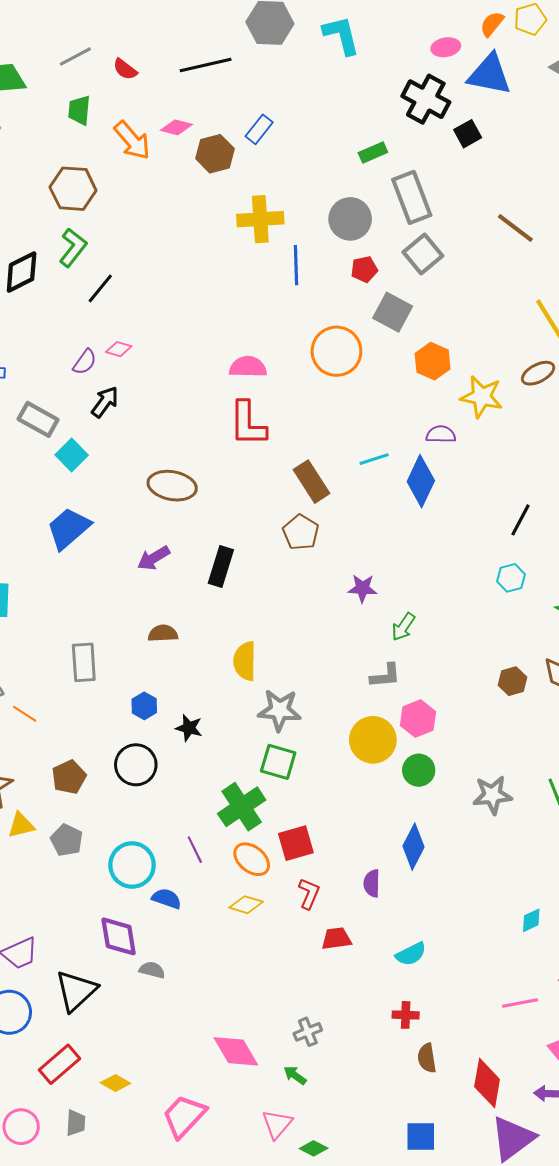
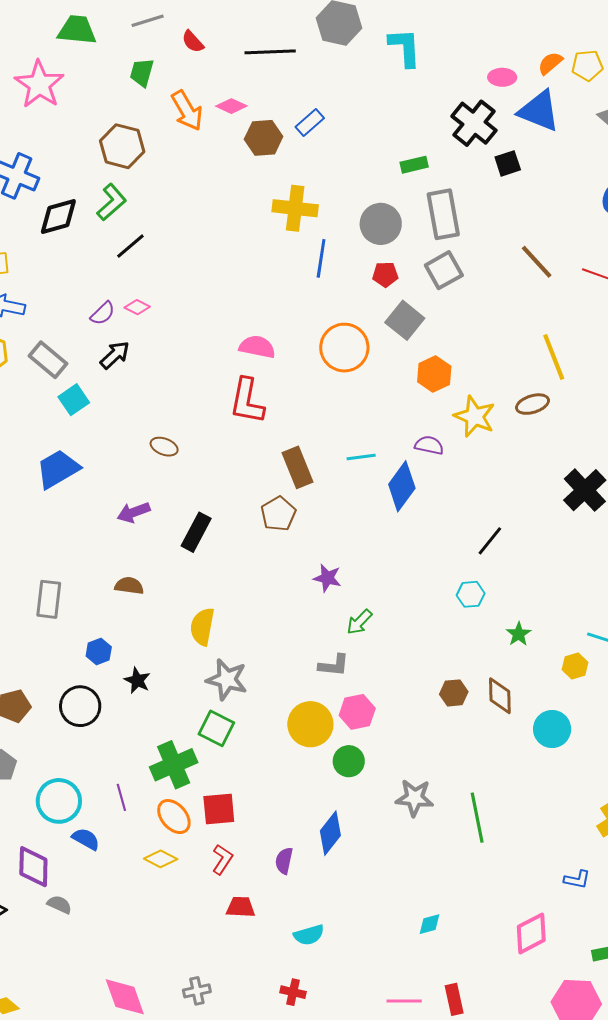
brown ellipse: (172, 486) -> (164, 447), size x0.6

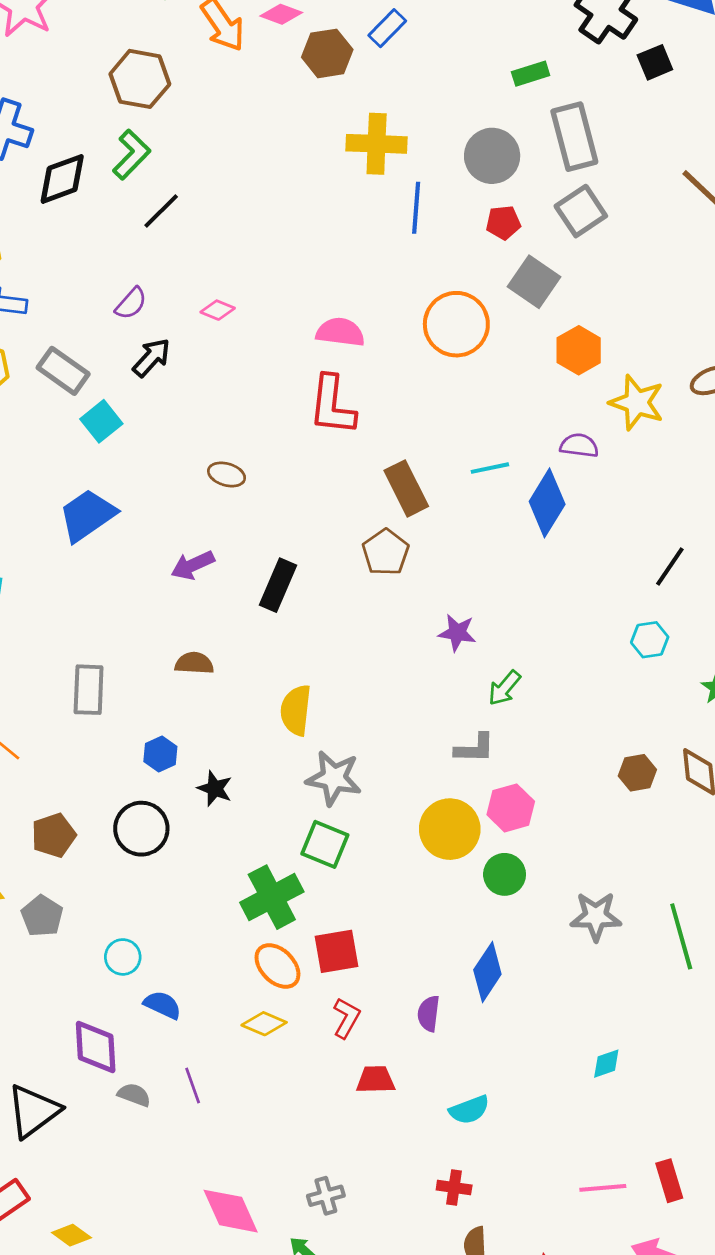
pink diamond: (137, 307) -> (218, 310), moved
purple line: (121, 797) -> (193, 1085), moved
cyan circle: (59, 801) -> (123, 957), size x0.6
cyan diamond: (429, 924) -> (606, 1064), moved

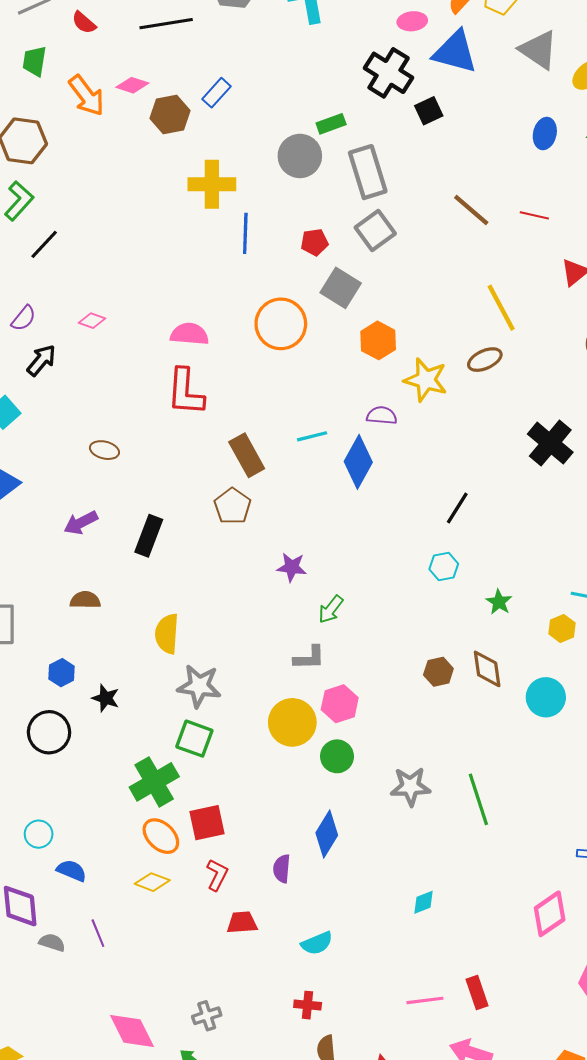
gray circle: (492, 156) -> (300, 156), moved

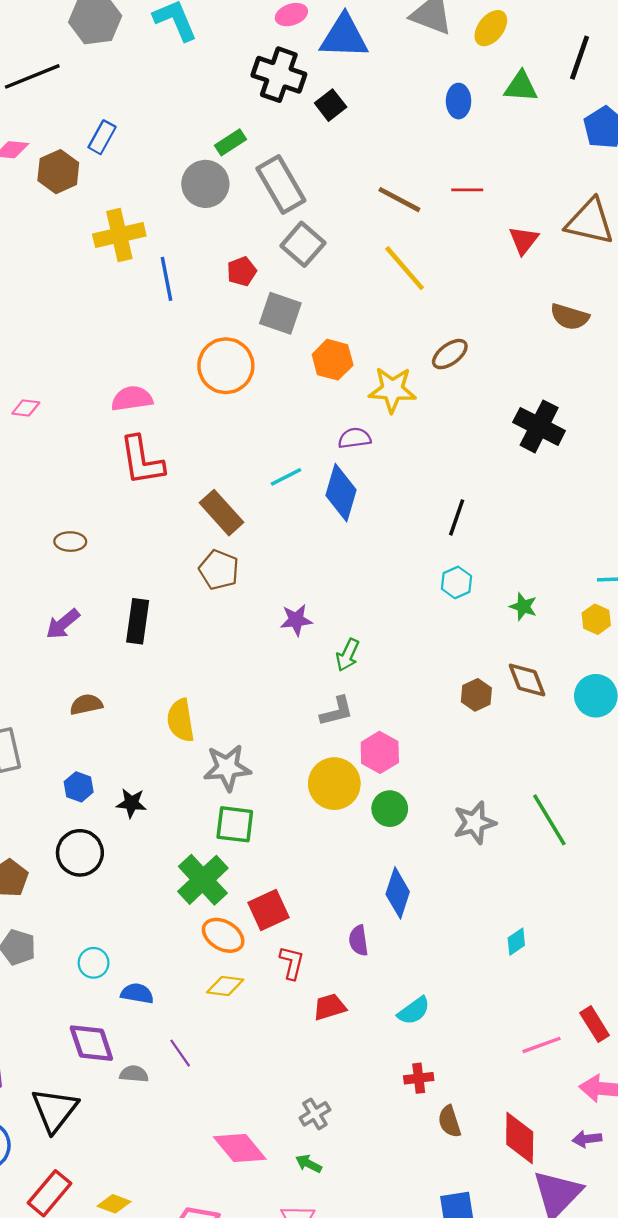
yellow line: (501, 308) -> (405, 268), moved

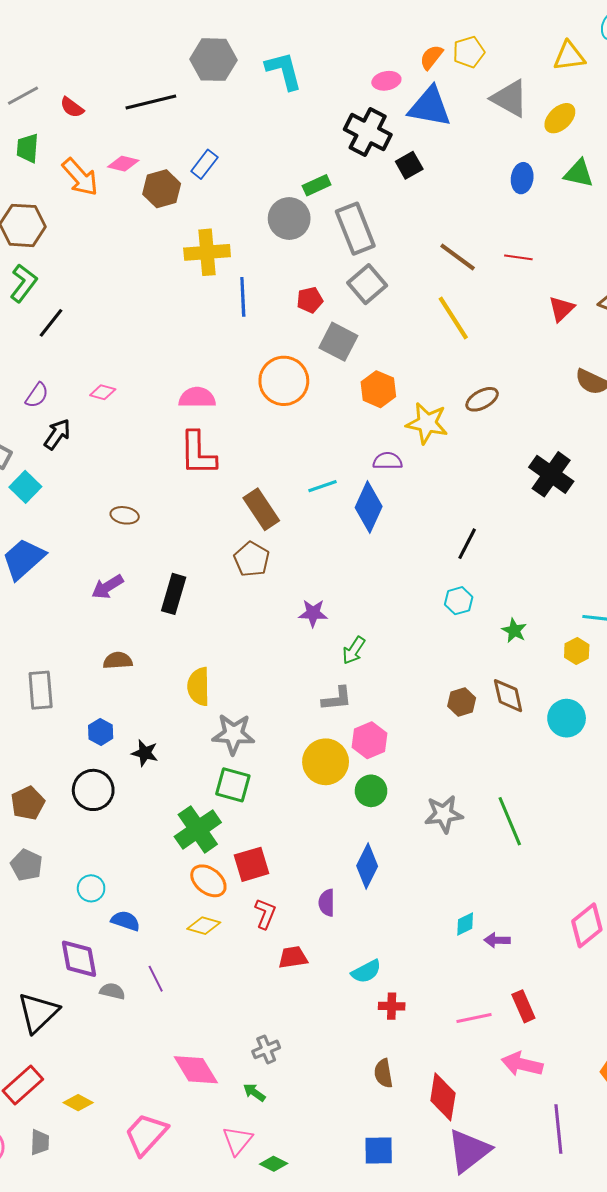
red cross: (419, 1078) -> (392, 1006), moved
purple arrow: (587, 1139) -> (497, 940), moved

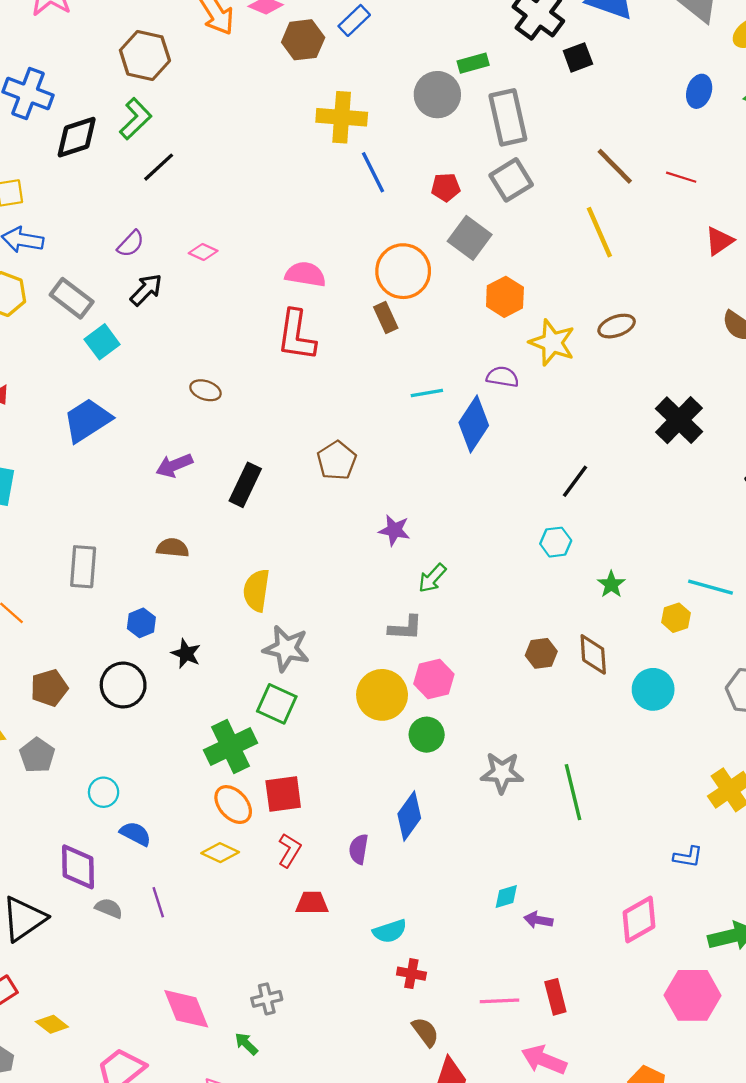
blue line: (243, 297) -> (373, 172), turned -33
brown rectangle: (261, 509) -> (386, 318), moved, size x0.7
brown semicircle: (383, 1073) -> (425, 1032), moved, turned 144

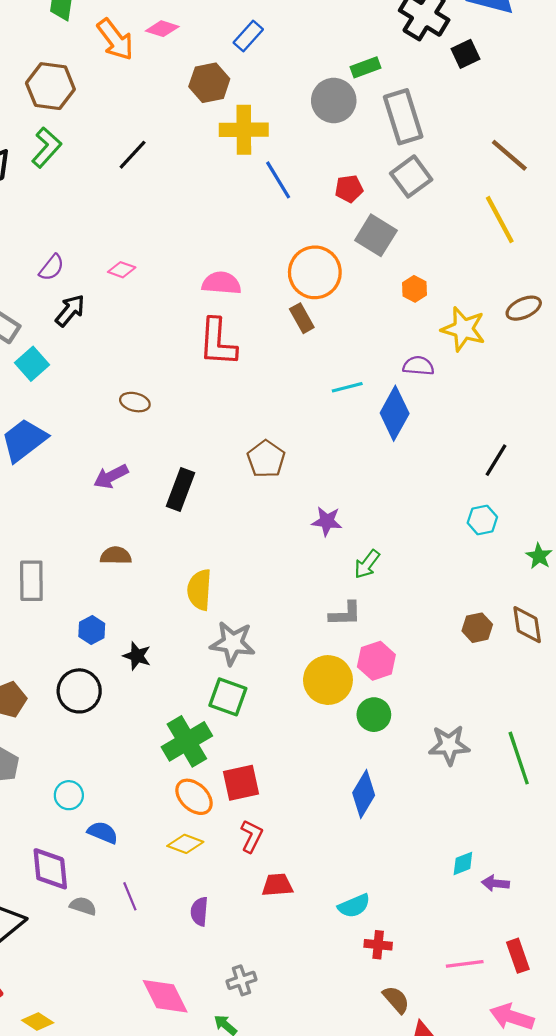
brown hexagon: (303, 40) -> (209, 83), moved
black line: (159, 167) -> (133, 155), moved
orange hexagon: (505, 297) -> (414, 289), size x0.7
purple semicircle: (359, 849) -> (199, 911), moved

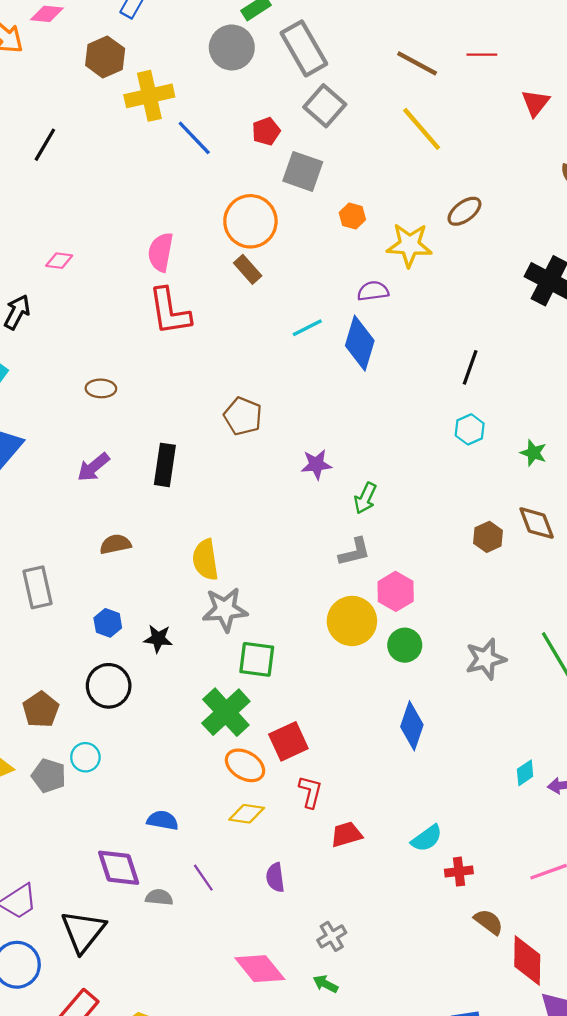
pink semicircle: (221, 283) -> (161, 252), turned -72
gray star: (233, 643) -> (225, 609), moved
cyan circle: (69, 795) -> (85, 757), moved

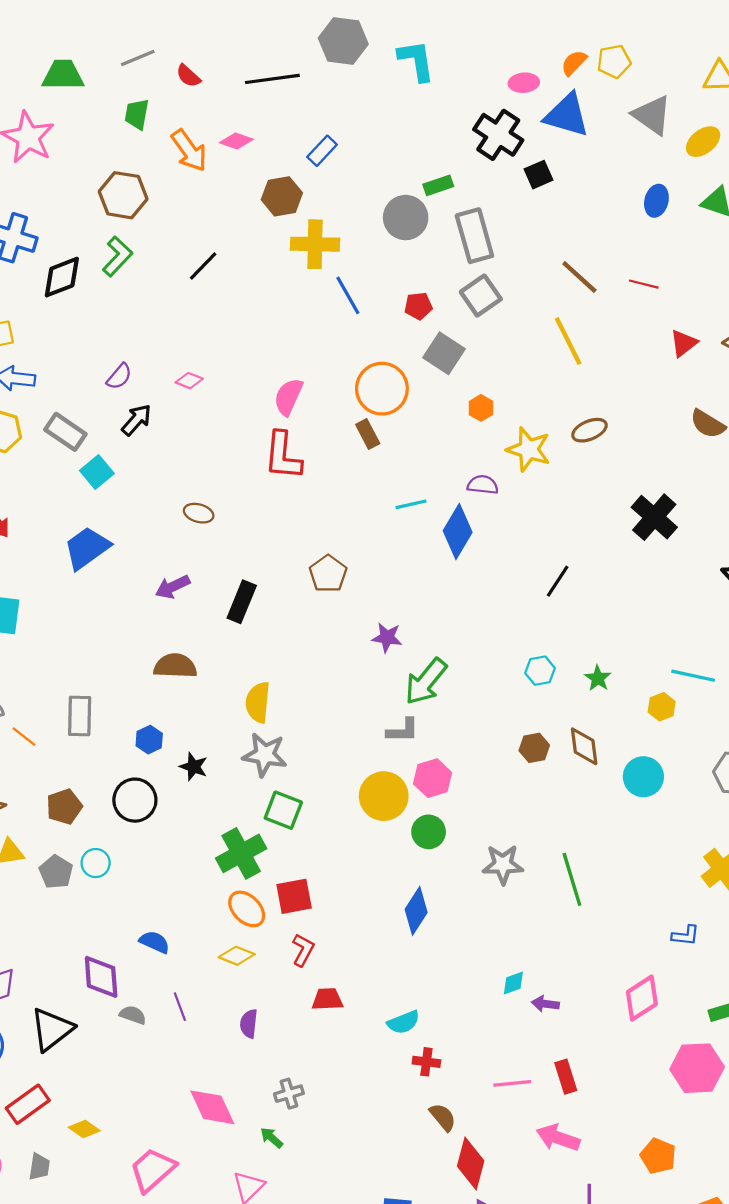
cyan hexagon: (470, 429) -> (540, 671), moved
green arrow: (365, 498) -> (426, 681), size x1.6
brown semicircle: (115, 544) -> (175, 666), size x1.4
gray rectangle: (38, 587) -> (80, 716), moved

